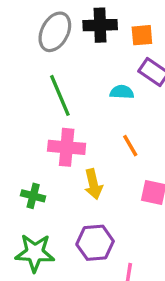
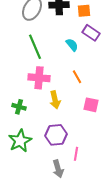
cyan semicircle: (122, 92) -> (72, 45), turned 48
green star: (35, 253) -> (20, 141), turned -30

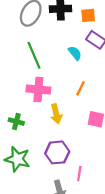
orange line: (77, 77) -> (80, 88), turned 56
green star: (20, 141) -> (17, 159), turned -30

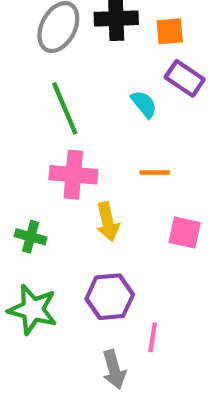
orange line: (80, 88) -> (155, 173), turned 64

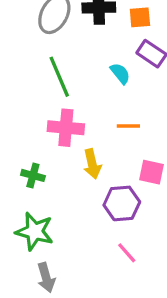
purple hexagon: (110, 297) -> (122, 203), moved
pink line: (153, 337) -> (127, 253), turned -50
gray arrow: (114, 369) -> (46, 278), moved

